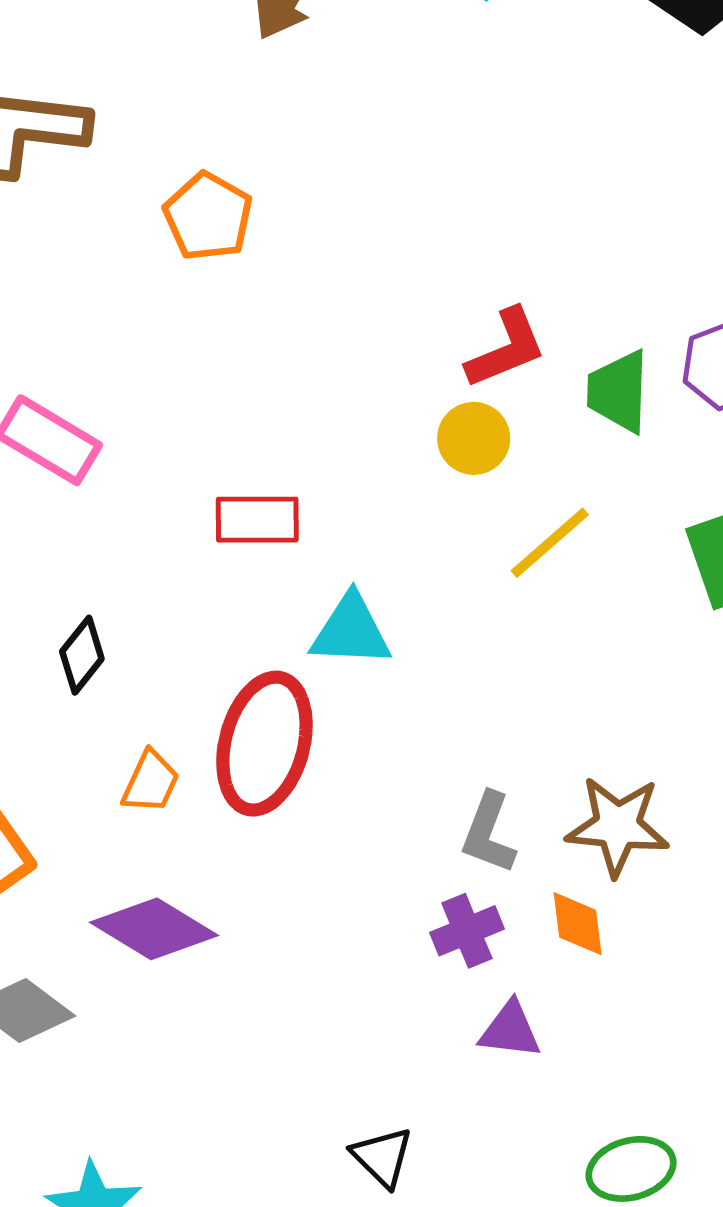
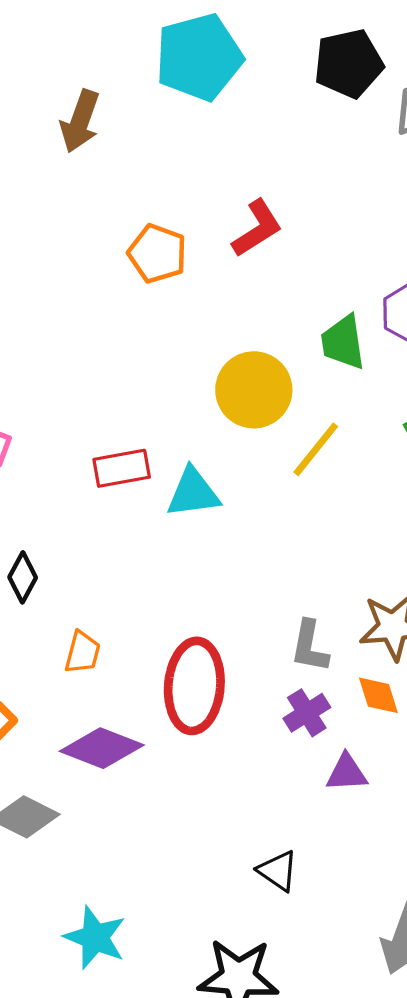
orange pentagon: (208, 217) -> (157, 254), moved
red L-shape: (506, 348) -> (257, 228), moved
yellow circle: (474, 438) -> (254, 390), size x1.6
cyan triangle: (351, 631) -> (193, 493), moved
red ellipse: (264, 744) -> (194, 686), moved

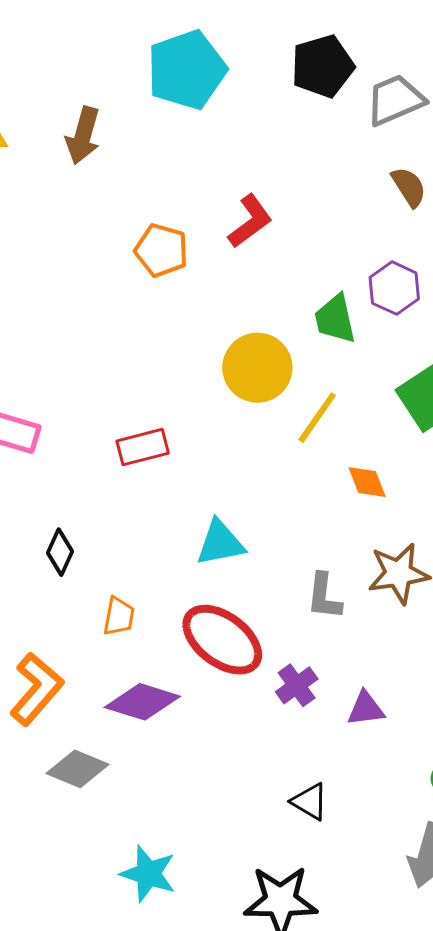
cyan triangle: (193, 493) -> (220, 543), moved
red ellipse: (194, 686) -> (222, 640), turned -54
orange diamond: (378, 695) -> (367, 482), moved
purple cross: (307, 713) -> (297, 685), moved

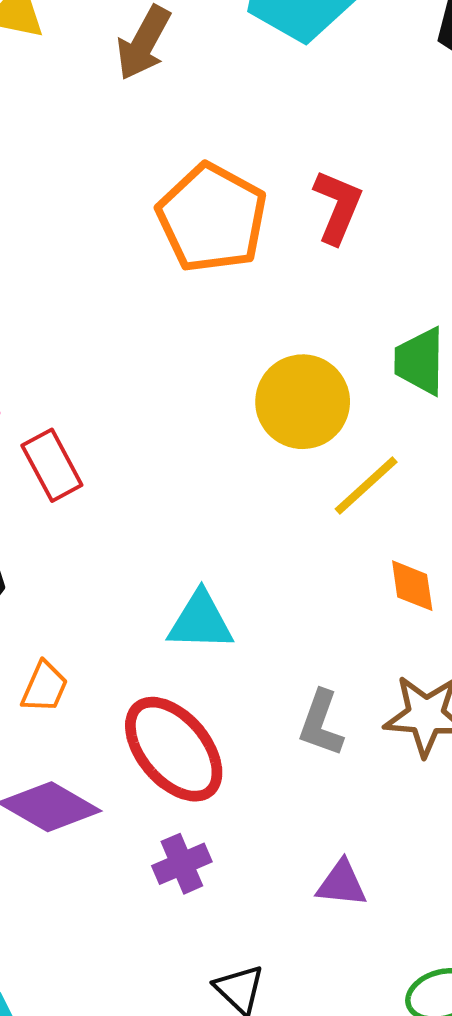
red L-shape: (250, 221) -> (338, 207), turned -44
orange pentagon: (161, 250) -> (212, 218), size x1.5
red rectangle: (143, 447) -> (52, 465), moved, turned 63
purple cross: (297, 685) -> (182, 864), moved

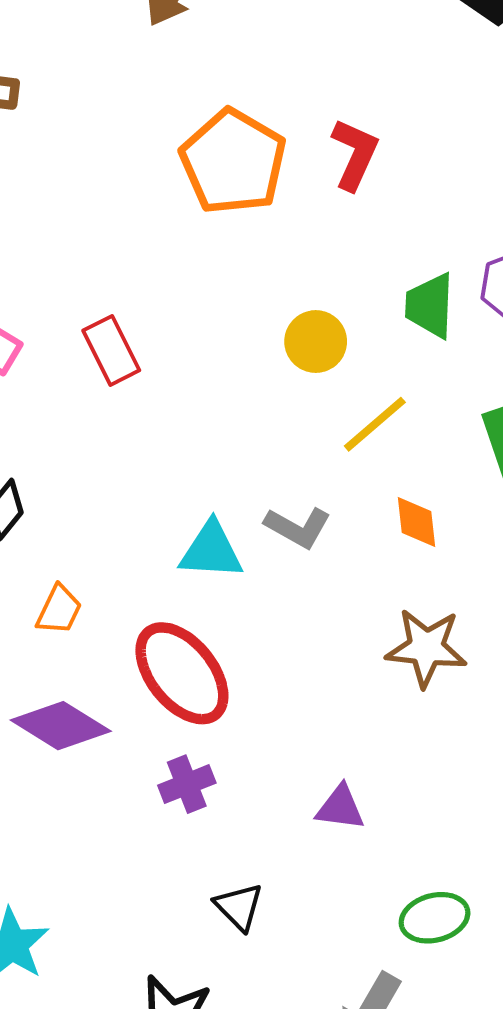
yellow circle: (303, 402) -> (316, 342), size x0.7
red rectangle: (52, 465) -> (111, 350), moved
gray L-shape: (321, 723) -> (298, 527), moved, turned -82

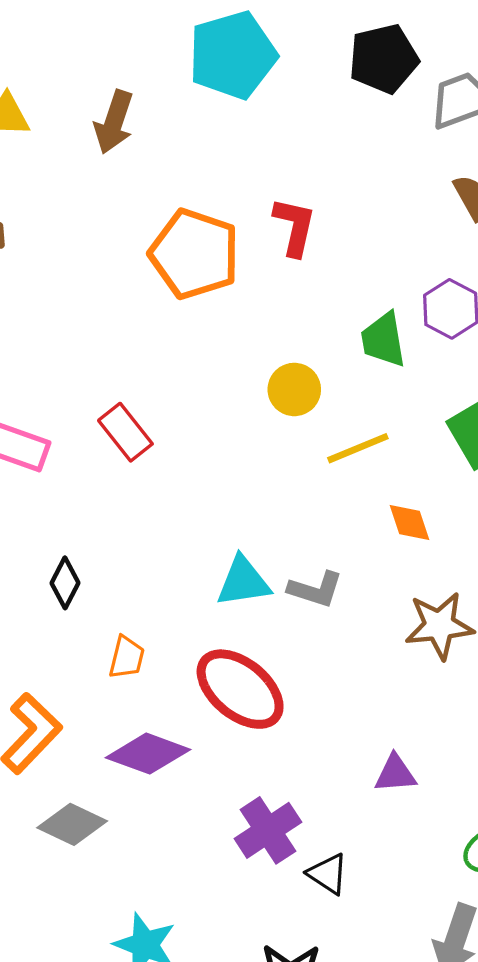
yellow line: (375, 424) -> (358, 448), turned 30
gray L-shape: (298, 527) -> (315, 589), moved
purple cross: (187, 784) -> (268, 830), moved, size x1.4

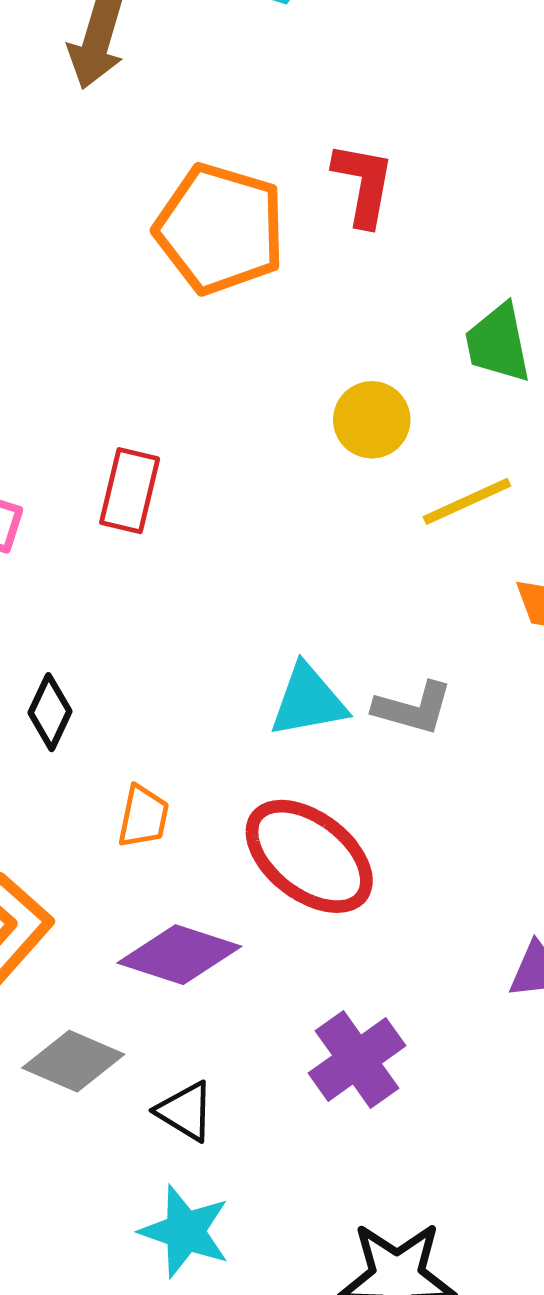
red rectangle: (125, 432) -> (130, 491), turned 54
black triangle: (328, 874) -> (185, 1111), moved

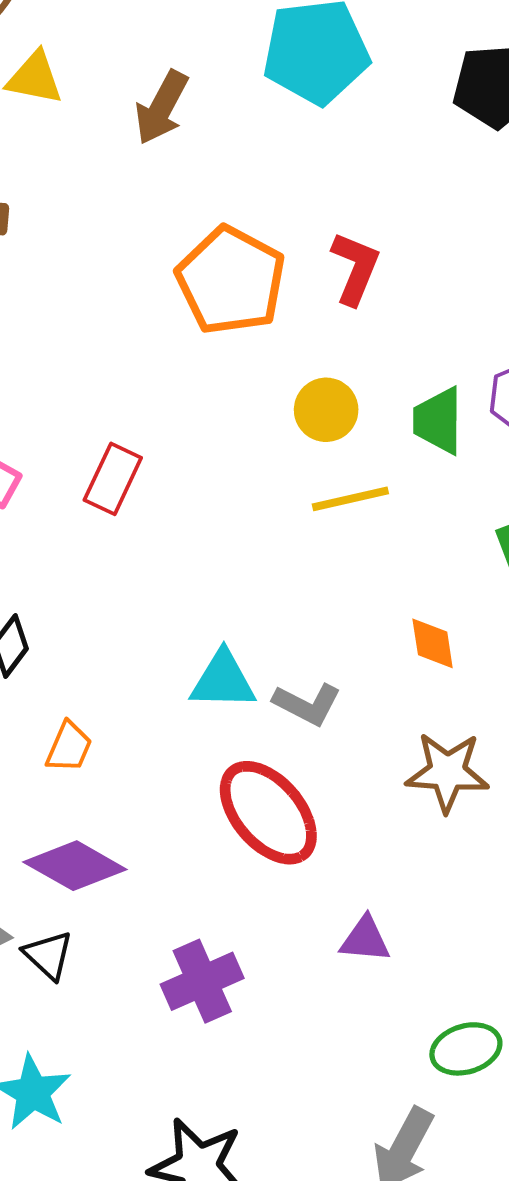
yellow circle: (372, 420) -> (326, 410), moved
yellow line: (467, 501) -> (350, 499), moved
red ellipse: (309, 856) -> (268, 813), moved
black triangle: (185, 1111) -> (48, 955), moved

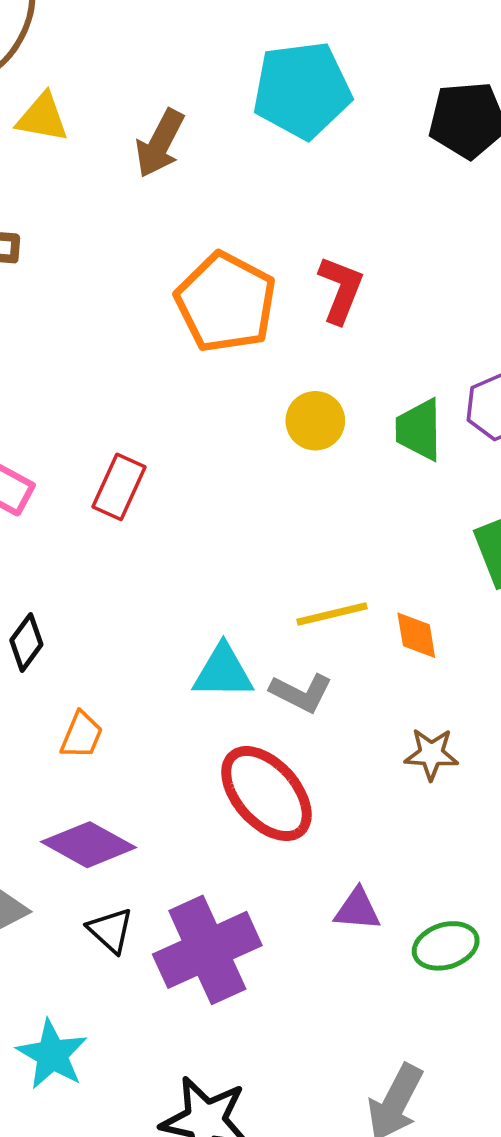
yellow line: (350, 499) -> (332, 614), moved
brown star: (447, 772) -> (431, 754), size x0.7
black triangle: (48, 955) -> (110, 930), moved
purple cross: (202, 981) -> (207, 950), size x1.4
green ellipse: (466, 1049) -> (446, 946), moved

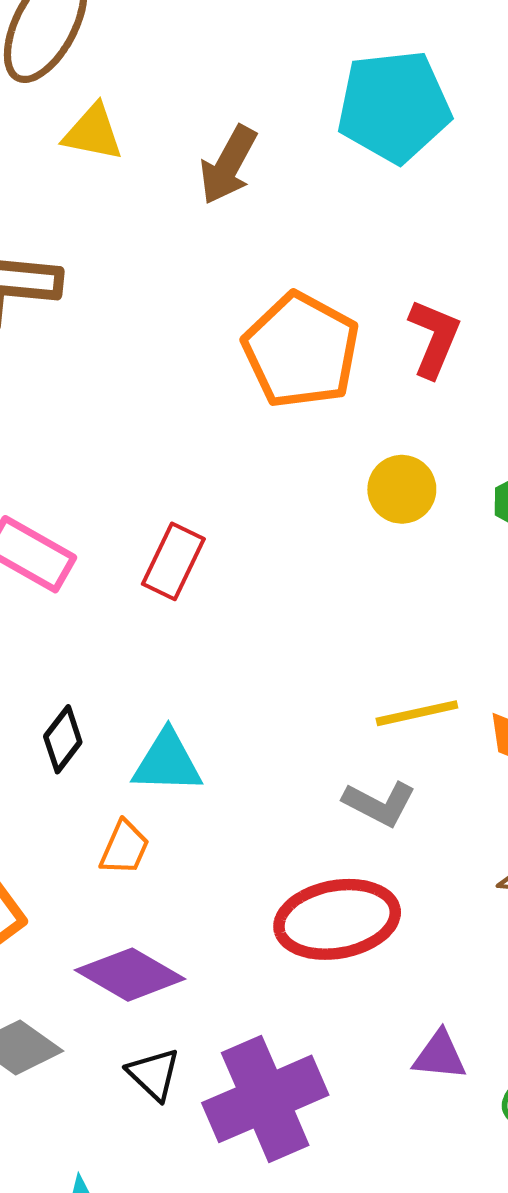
cyan triangle: (223, 672) -> (167, 762), moved
red ellipse: (266, 794) -> (337, 919), turned -60

